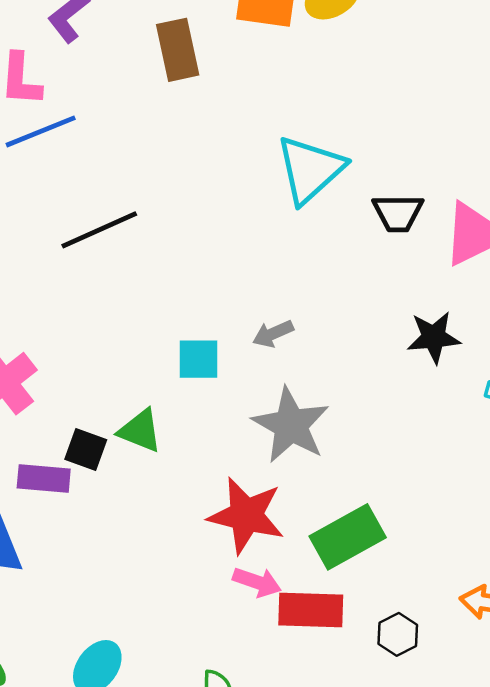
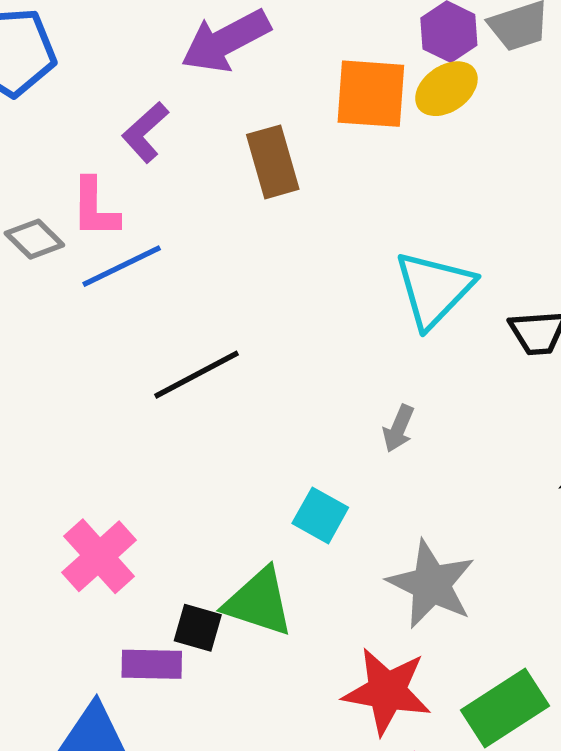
gray arrow: (273, 334) -> (399, 428), moved, turned -39
cyan square: (199, 359) -> (320, 515), turned 33
green triangle: (140, 431) -> (259, 602), size x1.4

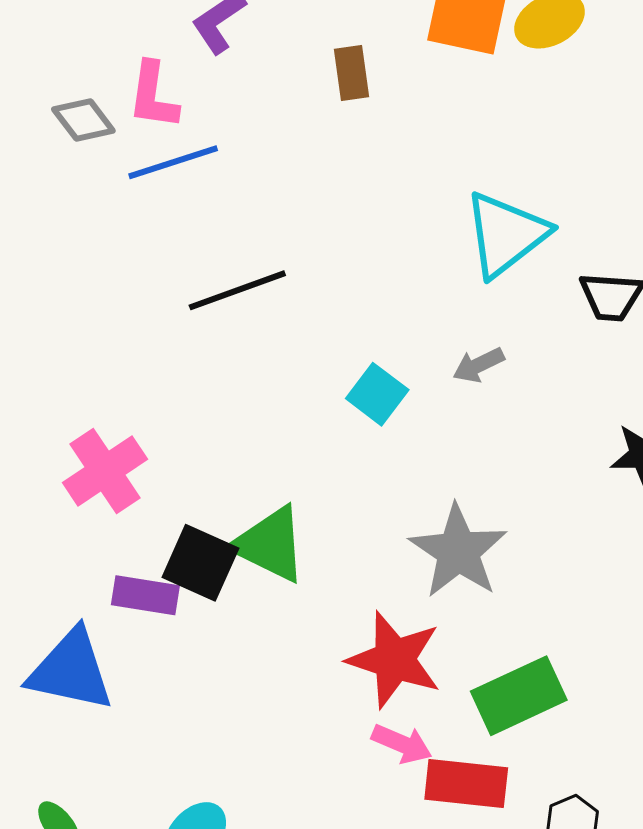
brown rectangle: (273, 162) -> (352, 73), size x0.7
gray arrow: (399, 428) -> (479, 365), moved, turned 33
cyan square: (320, 515) -> (377, 394), moved
black square: (198, 628) -> (200, 563), size x1.4

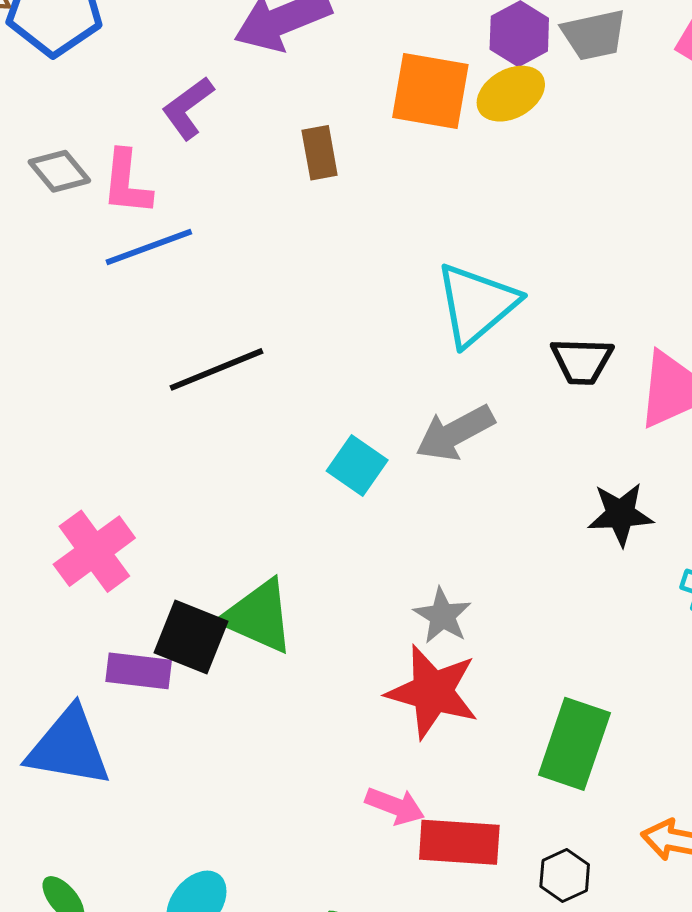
gray diamond: (83, 120) -> (59, 171), moved
gray arrow: (479, 365) -> (455, 433), size x1.6
gray star: (458, 551) -> (442, 616), size x0.6
red star: (394, 660) -> (432, 692), moved
green rectangle: (519, 696) -> (574, 744), moved, turned -44

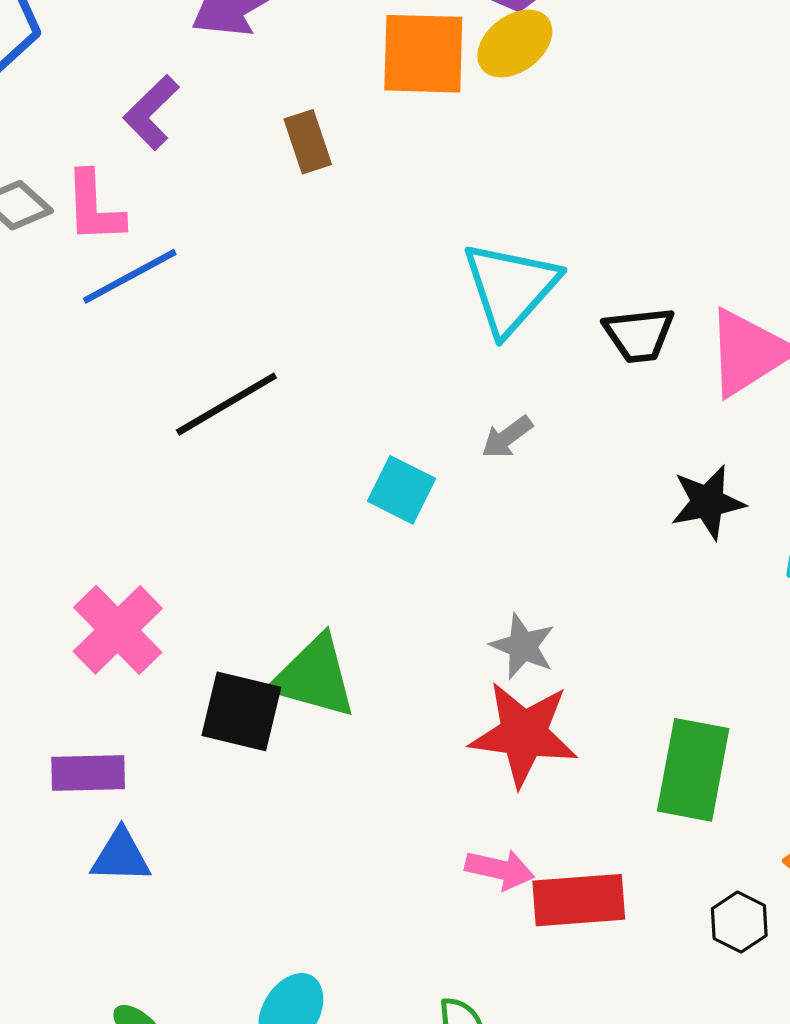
gray arrow: (455, 433) -> (507, 437), size x0.6
purple rectangle: (139, 671) -> (88, 773), moved
blue triangle: (69, 747) -> (121, 856), size x0.6
black hexagon: (565, 876) -> (739, 922), moved

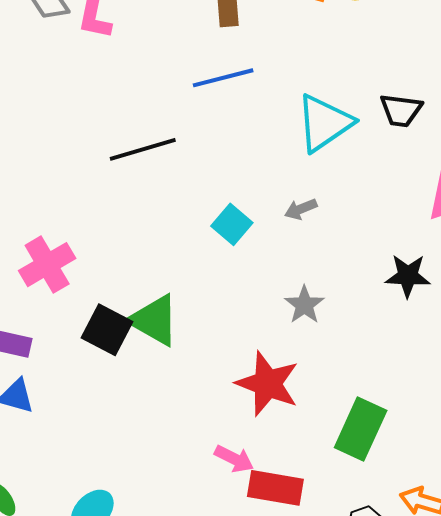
blue line: (130, 276) -> (223, 78), moved
black trapezoid: (639, 335) -> (401, 110), moved
gray star: (523, 646) -> (304, 305), moved

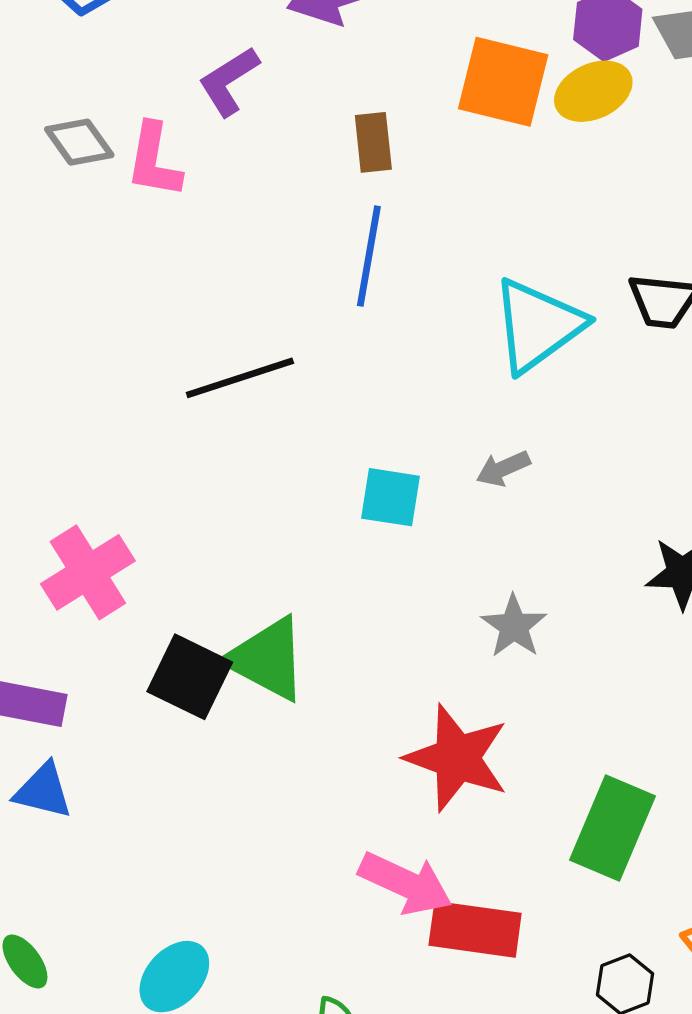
blue line: (223, 78) -> (369, 256), turned -64
cyan square: (232, 224) -> (390, 497), turned -30
pink arrow: (234, 459) -> (405, 883), size x1.4

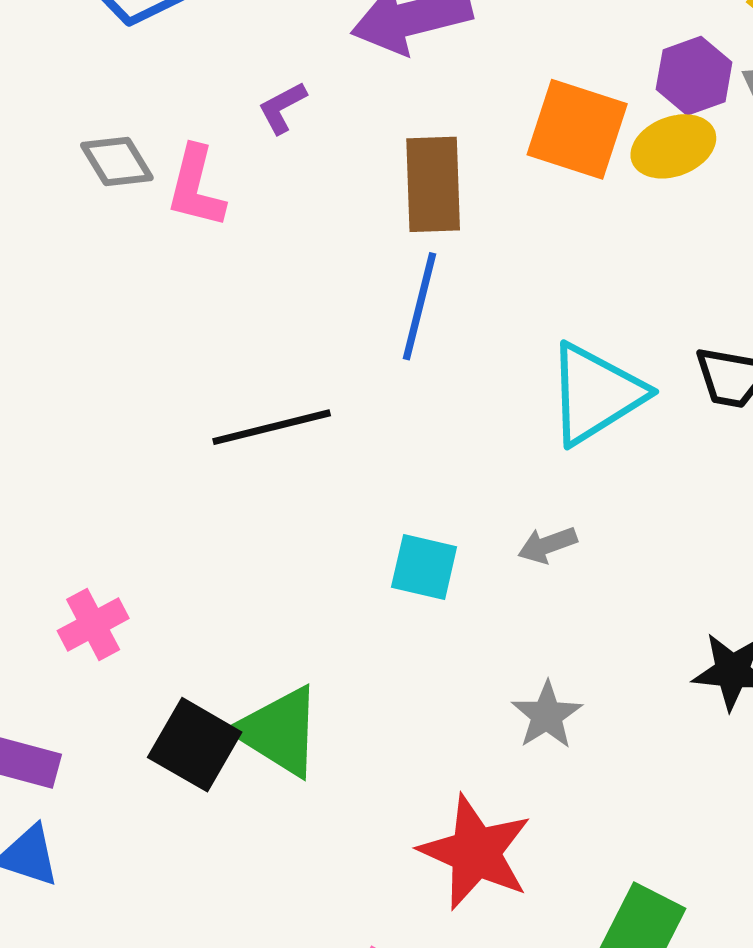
purple L-shape: (229, 81) -> (282, 108), size x0.7
brown rectangle: (373, 142) -> (433, 184), size x1.5
pink cross: (88, 572) -> (93, 625), size x0.7

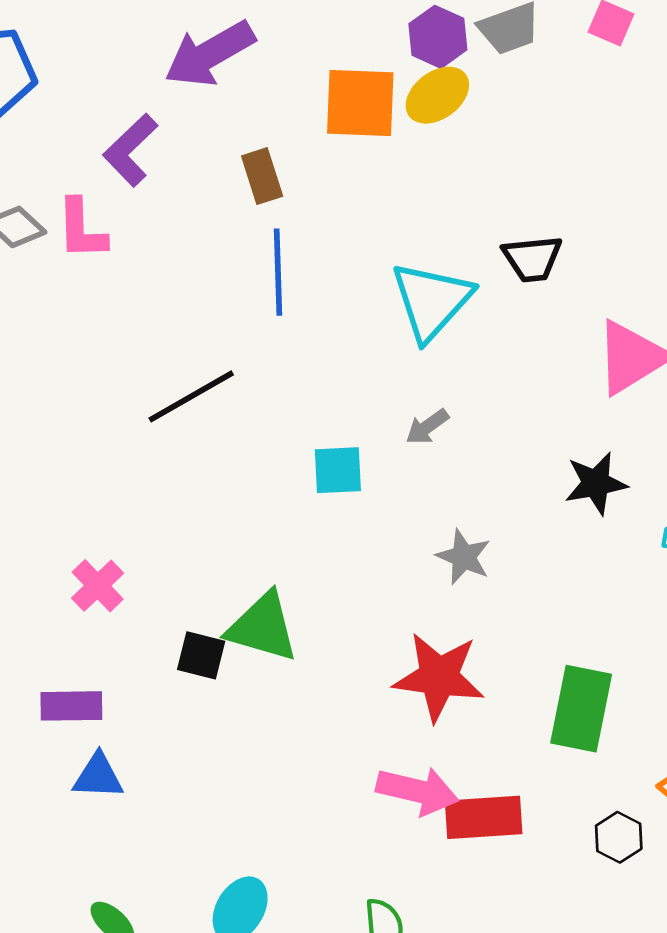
purple L-shape: (282, 108) -> (130, 150), size x1.6
brown rectangle: (433, 184) -> (262, 176), size x0.7
black square: (195, 745) -> (201, 655), size x0.7

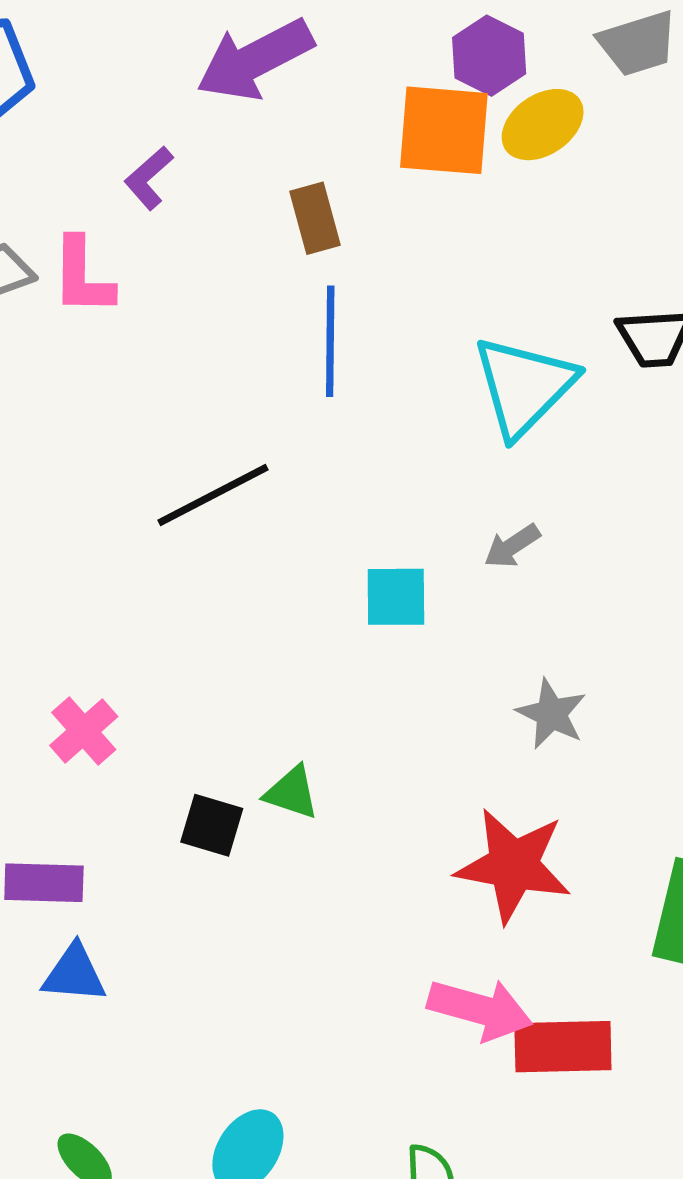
purple hexagon: (438, 37) -> (489, 56), moved
purple L-shape: (130, 150) -> (149, 178), size x0.7
green triangle: (263, 627) -> (292, 793), size x0.6

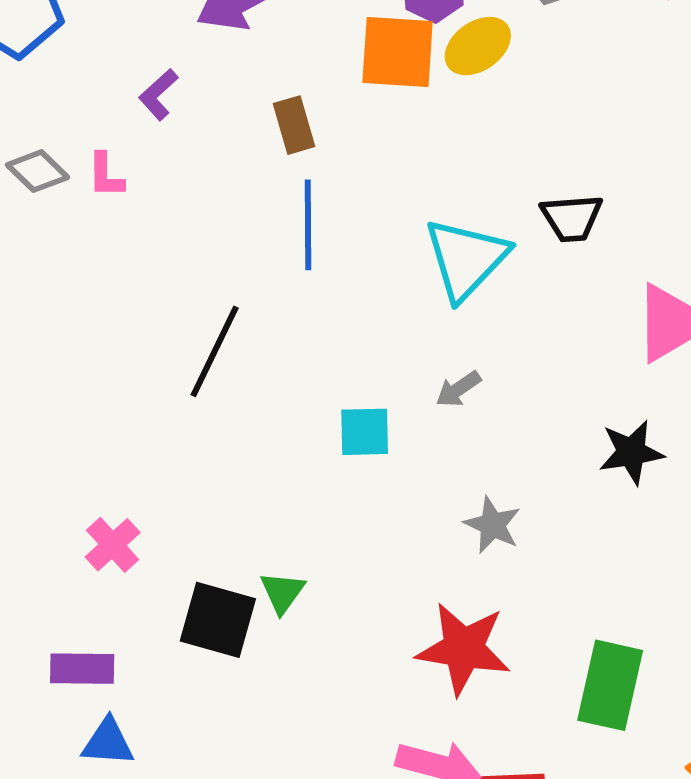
pink L-shape: (82, 276) -> (106, 175), size x0.7
black line: (213, 495) -> (215, 351), turned -36
green triangle: (292, 793) -> (282, 592), turned 48
black square: (212, 825) -> (218, 620), size x1.5

